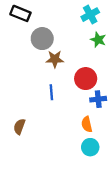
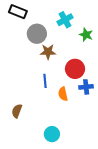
cyan cross: (90, 15) -> (65, 20), moved
orange semicircle: (87, 124) -> (63, 94), moved
cyan circle: (90, 147) -> (52, 134), moved

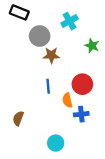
green star: (86, 35) -> (92, 46), moved
red circle: (75, 69) -> (82, 84), moved
blue cross: (86, 87) -> (81, 114), moved

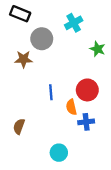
brown star: (51, 55) -> (24, 59), moved

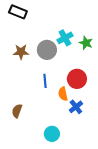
cyan cross: (74, 23) -> (65, 38), moved
gray circle: (42, 39) -> (47, 50), moved
blue cross: (86, 122) -> (76, 107), turned -32

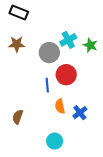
brown star: (21, 52) -> (17, 44), moved
red circle: (77, 79) -> (66, 75), moved
orange semicircle: (63, 94) -> (60, 106), moved

